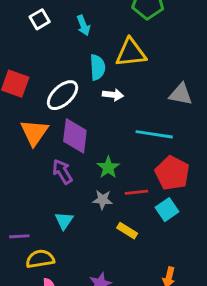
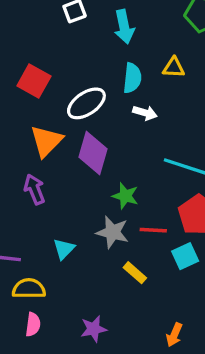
cyan arrow: (83, 25) -> (124, 27), size x1.4
yellow triangle: (131, 53) -> (174, 68), size x0.6
green star: (108, 167) -> (125, 196), turned -30
purple arrow: (62, 172) -> (34, 189), moved
gray star: (103, 200) -> (112, 232), size x1.4

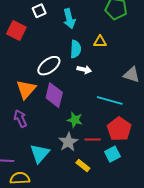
red square: (34, 81) -> (16, 30), moved
gray star: (112, 232) -> (68, 142), turned 30
cyan triangle: (64, 249) -> (40, 153), size x1.5

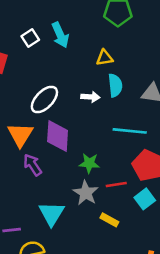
white square: (39, 11) -> (30, 38), moved
cyan semicircle: (76, 49) -> (115, 85), moved
purple arrow: (20, 119) -> (33, 165), moved

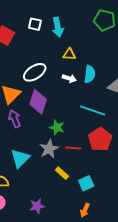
white square: (30, 38) -> (35, 24), turned 32
yellow triangle: (105, 58) -> (69, 54), moved
cyan square: (145, 199) -> (86, 183), moved

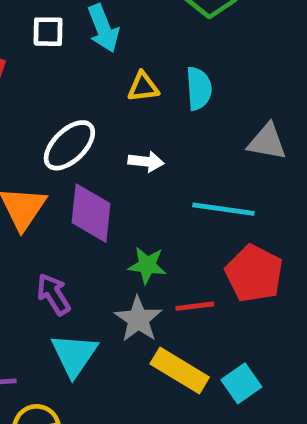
cyan semicircle: (90, 74) -> (199, 88), moved
white arrow: (69, 78) -> (146, 162), moved
purple arrow: (15, 119) -> (53, 294), moved
yellow rectangle: (62, 173) -> (180, 371), size x1.6

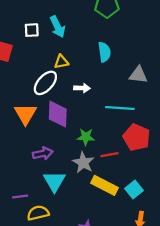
yellow triangle: (143, 87) -> (61, 62), moved
purple arrow: (53, 294) -> (43, 154), turned 114

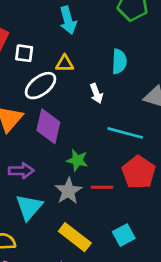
white square: (32, 30) -> (24, 53), moved
white arrow: (82, 88) -> (96, 93), moved, turned 56
yellow rectangle: (105, 185) -> (75, 237), moved

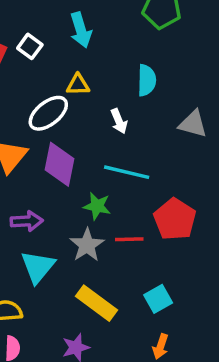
white square: (24, 53) -> (30, 46), moved, turned 30
cyan line: (125, 133) -> (127, 172), moved

